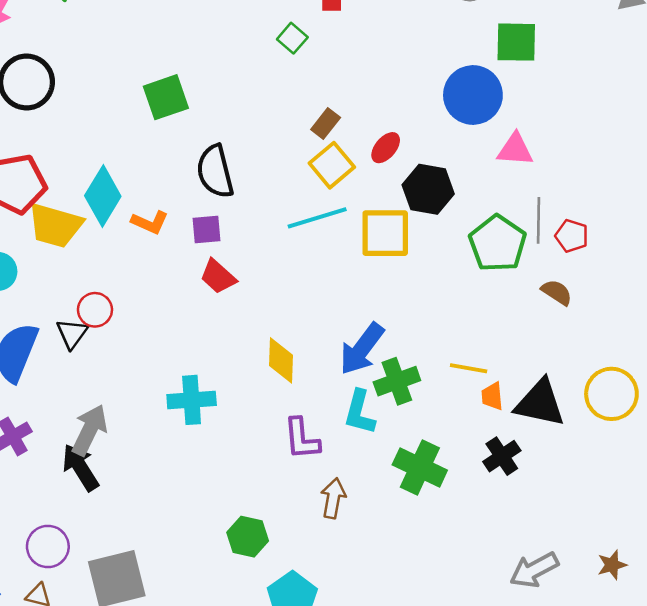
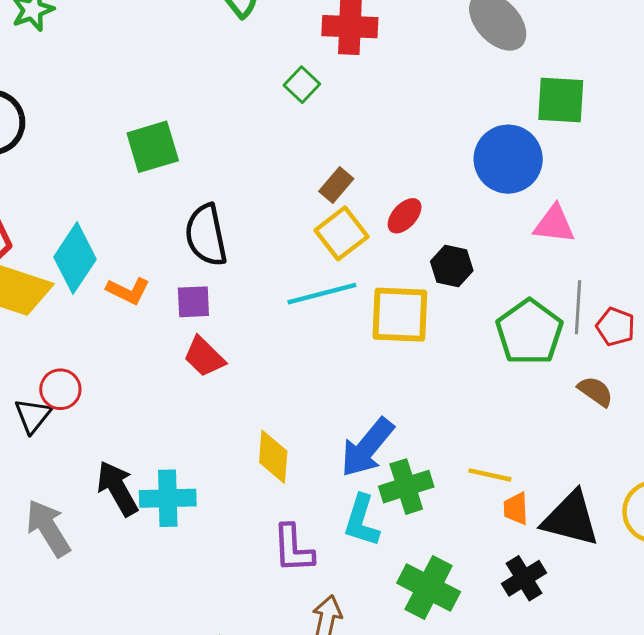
black hexagon: (428, 189) -> (452, 266), size x0.7
gray arrow: (89, 430) -> (48, 528), turned -60
black arrow: (80, 467) -> (117, 488), moved

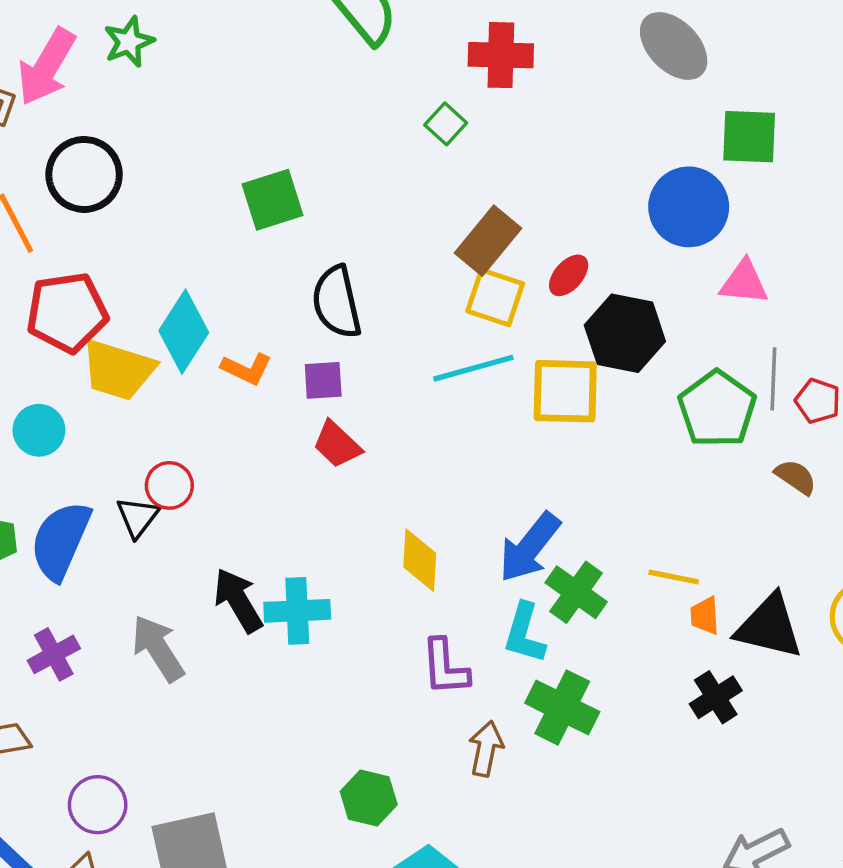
brown rectangle: (336, 185) -> (488, 241), size x1.6
yellow square: (342, 233) -> (495, 297), turned -33
black hexagon: (452, 266) -> (625, 333), size x1.6
green cross: (406, 487) -> (576, 592), turned -36
green cross: (429, 587) -> (562, 707), moved

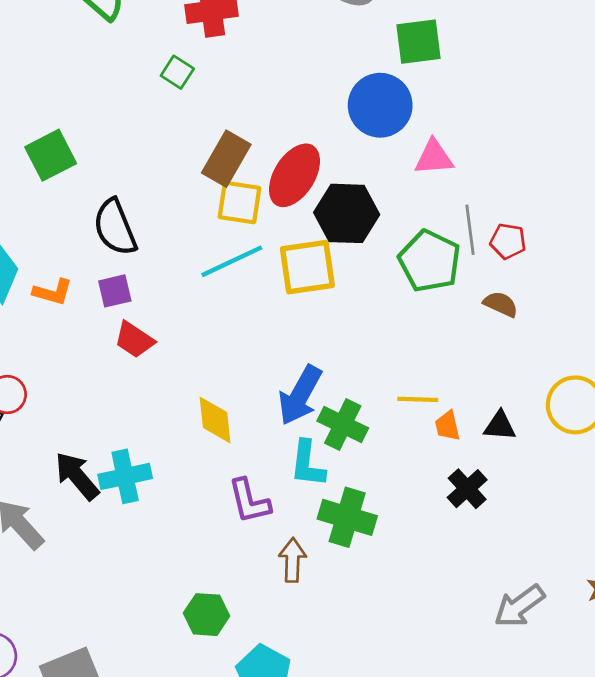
red ellipse: (569, 275) -> (294, 175), size x1.8
black triangle: (769, 627) -> (500, 426), size x0.6

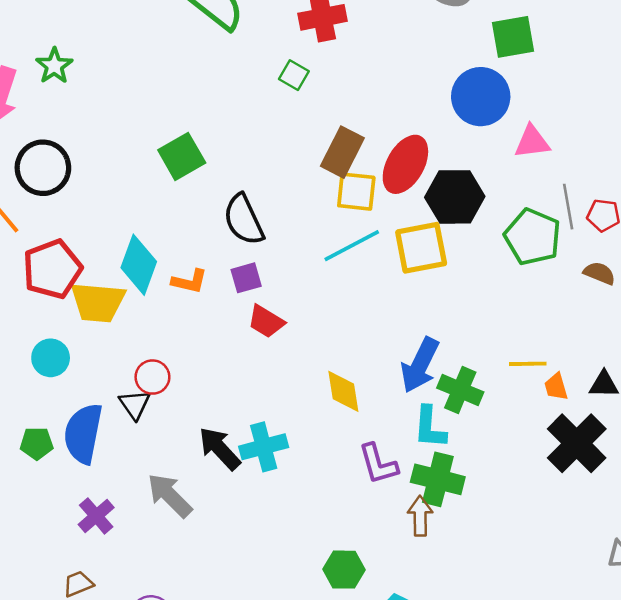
black cross: (467, 489) -> (577, 443), size x1.6
green cross: (347, 517) -> (438, 479), moved

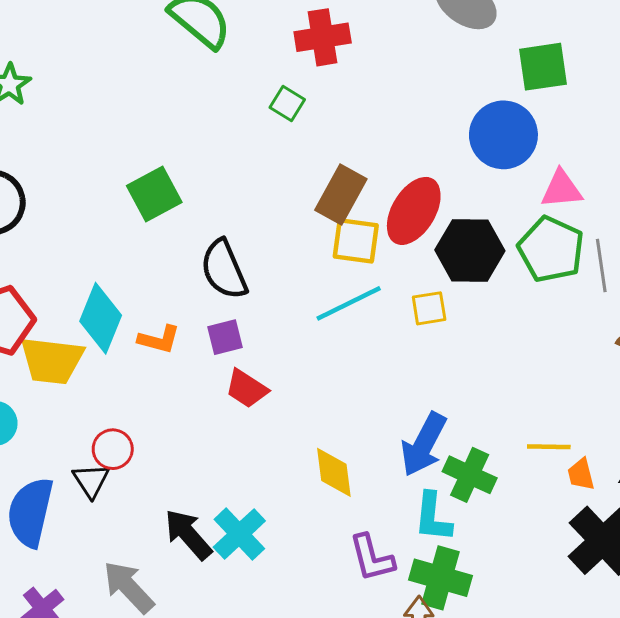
green pentagon: (533, 237) -> (551, 249), moved
yellow square: (421, 248) -> (429, 308), size x0.6
cyan cross: (264, 447) -> (239, 534), turned -30

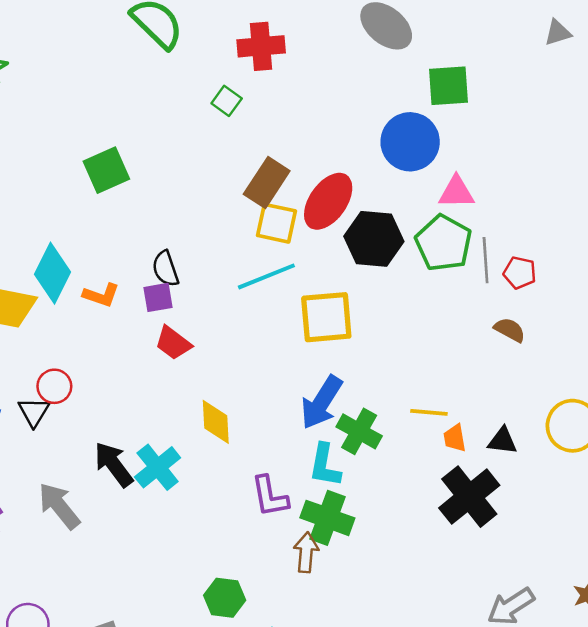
black semicircle: (224, 270) -> (166, 269), moved, size x0.7
yellow square: (429, 308) -> (326, 317), moved, size x1.8
yellow diamond: (334, 472) -> (216, 422), moved

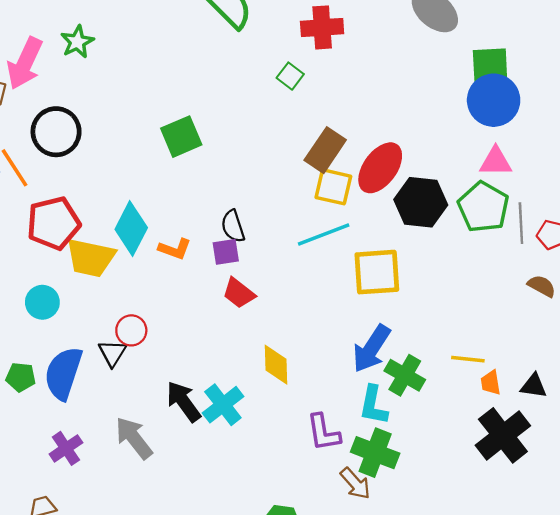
blue circle: (410, 142) -> (494, 100), moved
brown arrow: (306, 552) -> (355, 483), turned 132

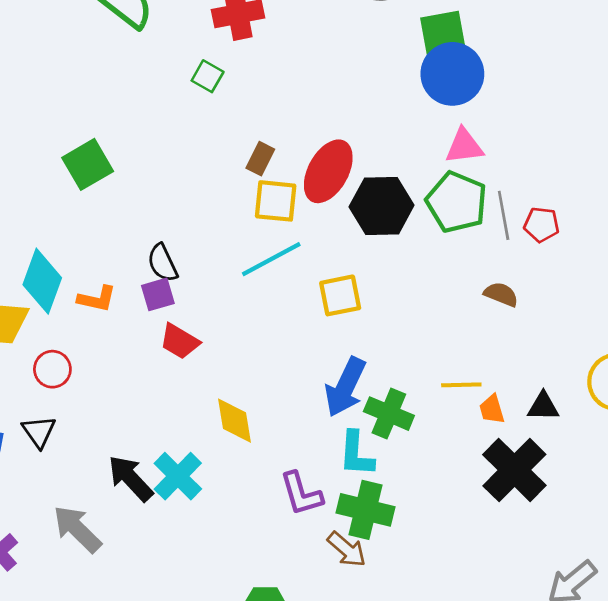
brown rectangle: (325, 150) -> (260, 159), size x0.6
yellow square: (377, 272) -> (340, 295), size x0.7
brown semicircle: (542, 286) -> (501, 294), moved
red circle: (131, 330) -> (52, 369), moved

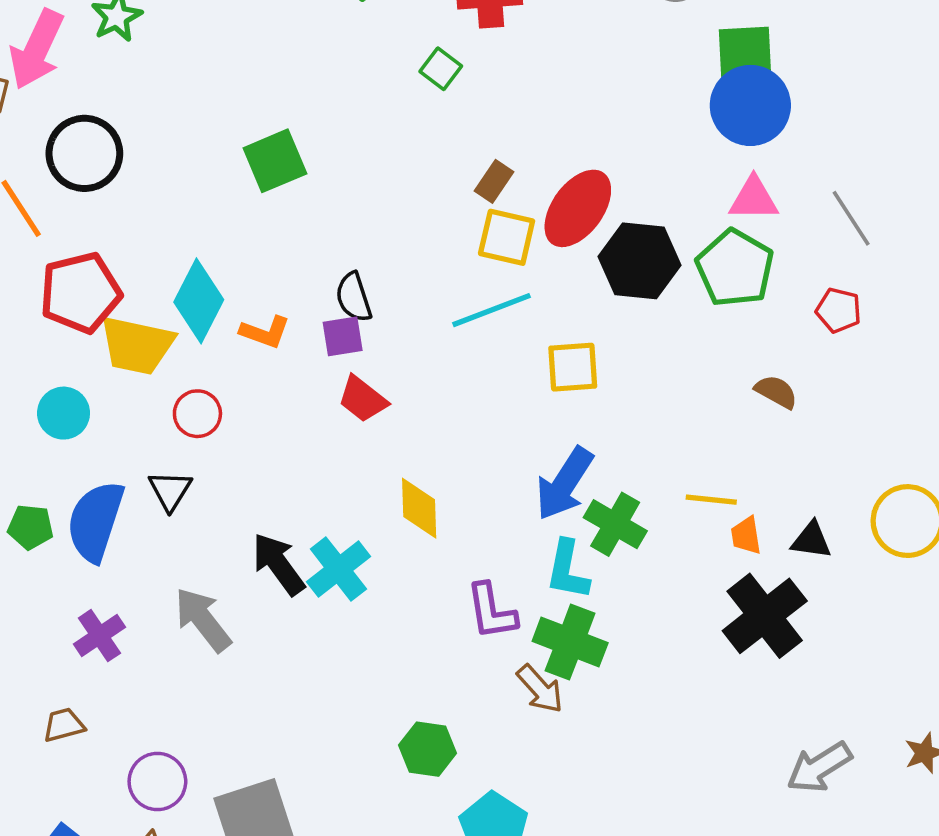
gray line: (504, 215) -> (851, 218), moved, turned -30

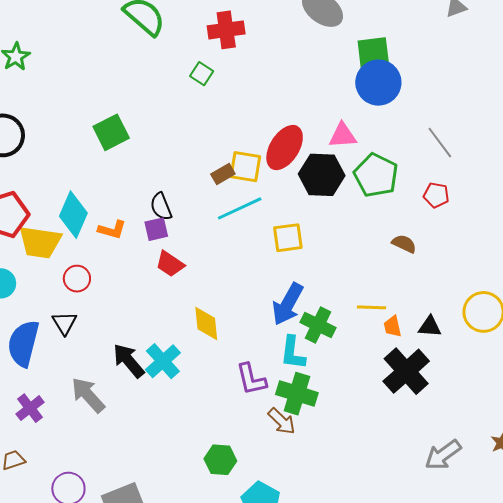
brown rectangle: (494, 181) -> (223, 174), moved, turned 30
pink triangle: (754, 199) -> (343, 135), moved

